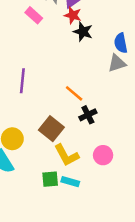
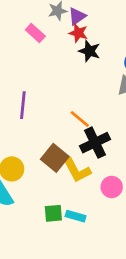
black cross: (88, 115) -> (95, 143), size x1.5
yellow L-shape: (66, 155) -> (77, 170), moved

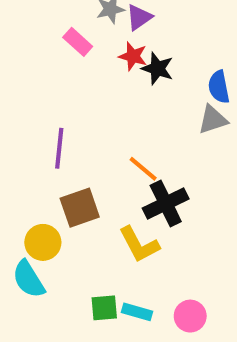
red star: (78, 33) -> (133, 56), moved
brown square: (55, 158) -> (80, 208), moved, turned 32
pink circle: (112, 187) -> (190, 316), moved

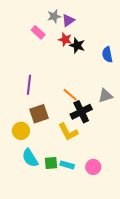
gray triangle: (213, 120) -> (105, 96), moved
cyan semicircle: (29, 279) -> (30, 158), moved

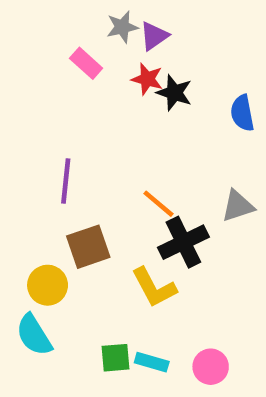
cyan semicircle: (30, 158) -> (34, 335), moved

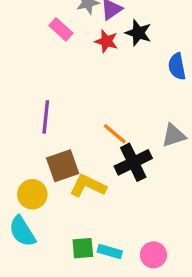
black star: (174, 93) -> (138, 33), moved
yellow L-shape: (154, 287) -> (88, 186), moved, turned 144

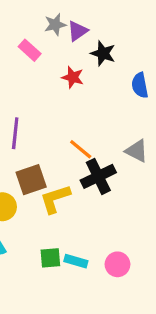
red star: (106, 41) -> (73, 77), moved
gray triangle: (174, 135) -> (137, 151), turned 45
yellow L-shape: (88, 186) -> (55, 199), turned -44

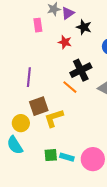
pink rectangle: (30, 50) -> (38, 25), turned 40
black cross: (98, 176) -> (81, 70), moved
pink circle: (117, 264) -> (93, 159), size x1.5

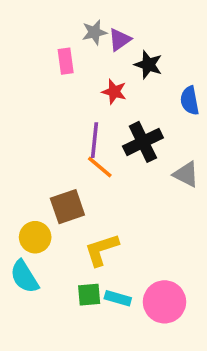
purple line: (29, 77) -> (94, 140), moved
orange line: (70, 87) -> (100, 167), moved
yellow L-shape: (54, 118) -> (102, 250), moved

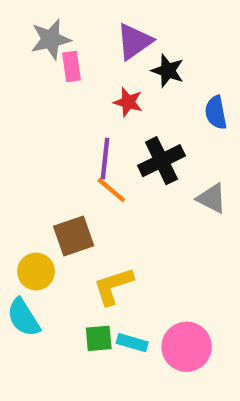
gray star: (94, 32) -> (51, 39), moved, size x1.4
purple triangle: (120, 40) -> (134, 41), size x1.4

